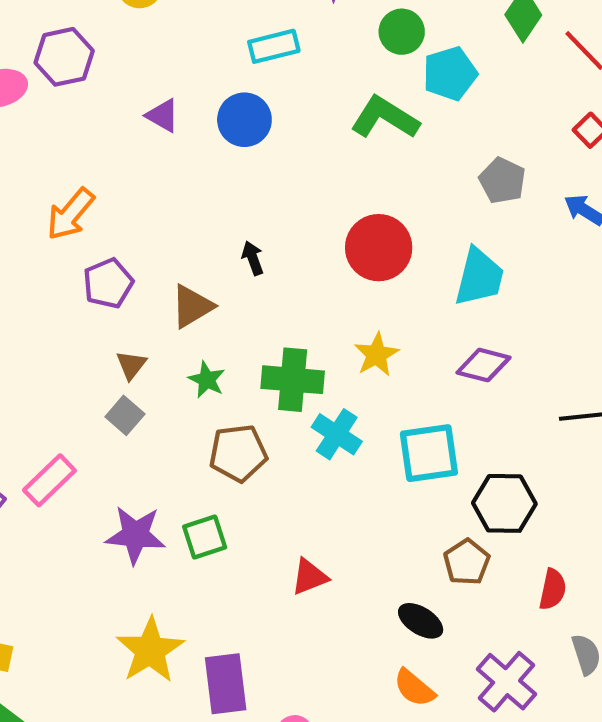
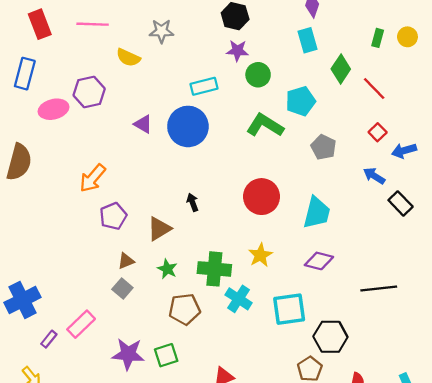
green circle: (402, 32) -> (258, 75), moved
blue circle: (244, 120) -> (188, 126), size x1.4
gray pentagon: (502, 181) -> (324, 147), moved
brown triangle: (131, 365) -> (126, 261), turned 30

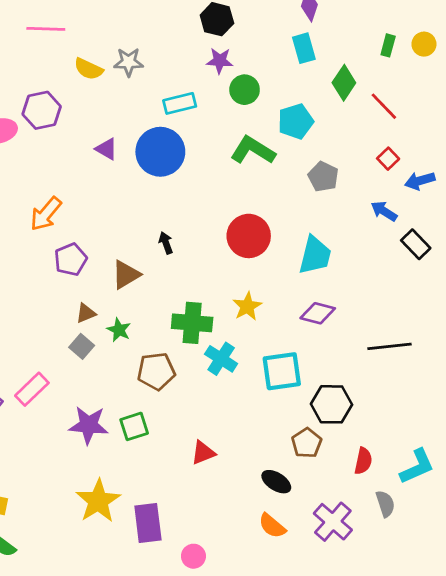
gray star: (162, 31) -> (129, 62), moved
green star: (167, 269) -> (119, 330), moved

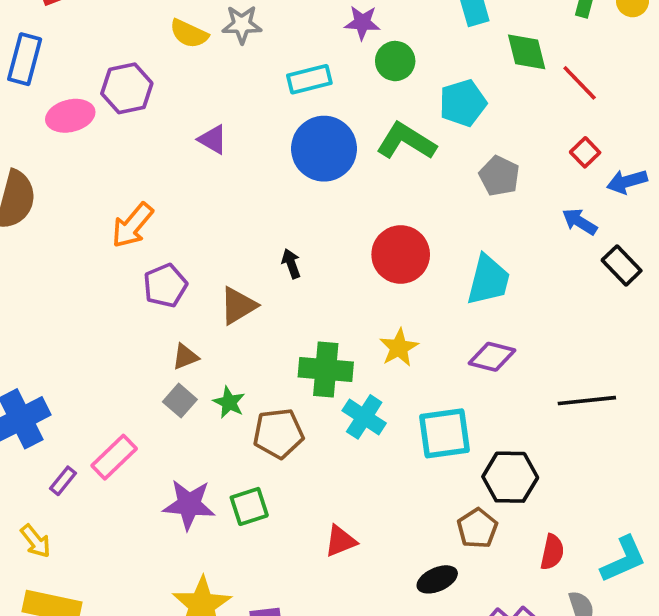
green diamond: (344, 83) -> (527, 52), turned -48
blue circle: (160, 152) -> (324, 149), moved
green star: (119, 330) -> (229, 402), moved
black ellipse: (276, 482) -> (437, 579), turned -56

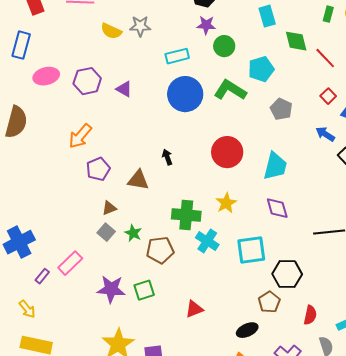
purple hexagon: (127, 88) -> (87, 81), moved
brown triangle: (238, 306) -> (138, 180), turned 40
purple diamond: (492, 357) -> (277, 208), turned 60

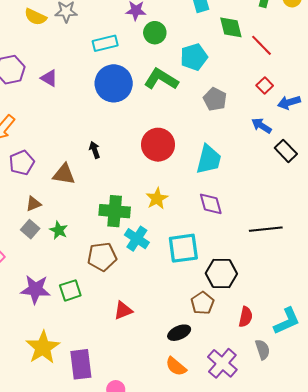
brown pentagon: (160, 250) -> (102, 257), moved

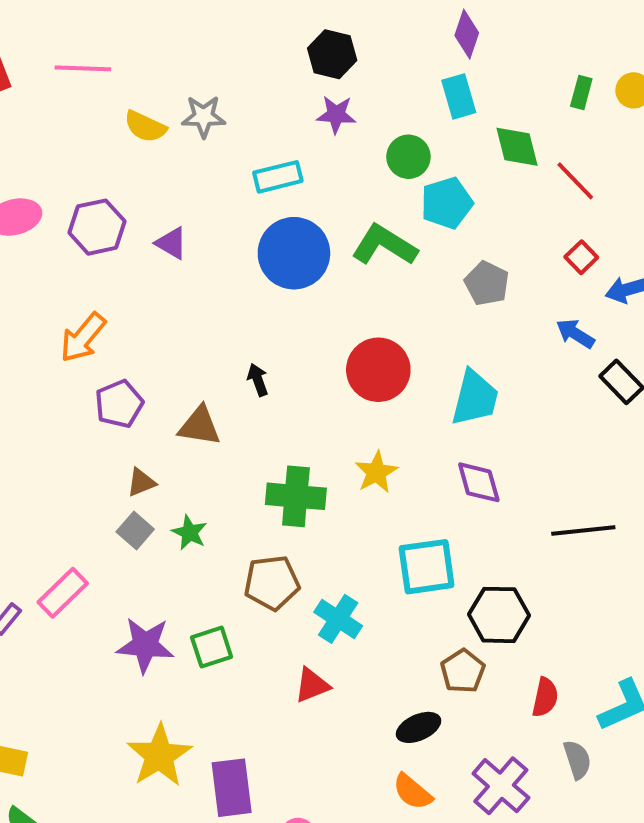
green circle: (155, 33) -> (408, 157), moved
cyan cross: (137, 239) -> (338, 619), moved

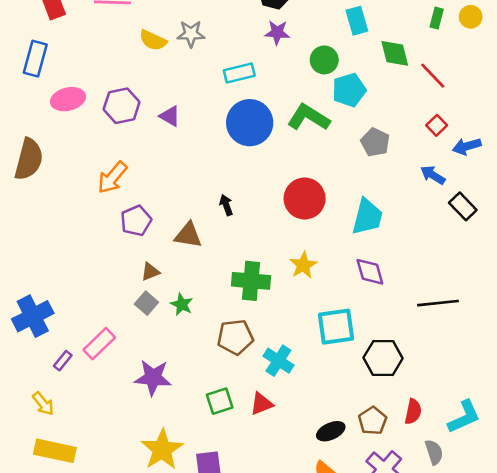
green square: (212, 647) -> (220, 401), moved
brown pentagon: (463, 671) -> (373, 421), moved

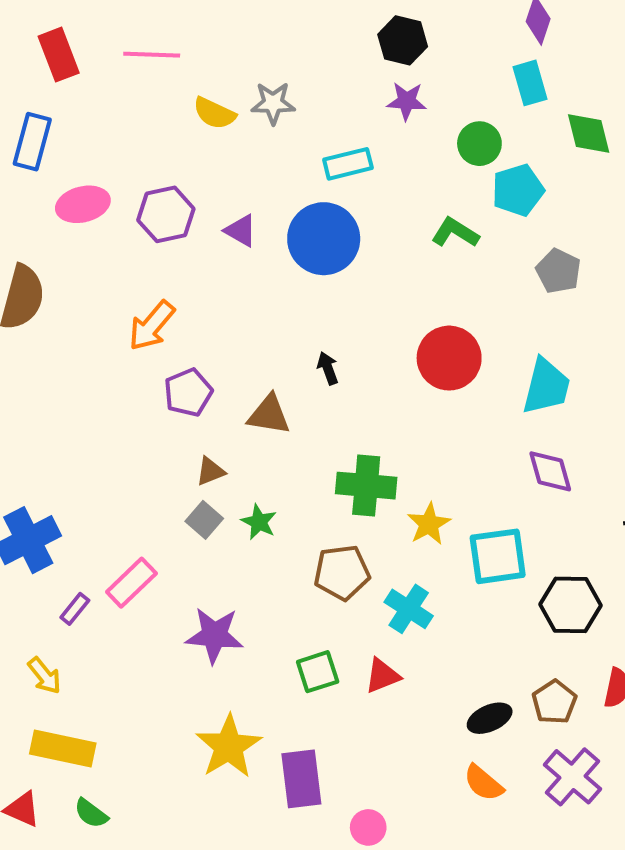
green L-shape: (309, 117) -> (455, 233), size x0.7
blue circle: (250, 123) -> (324, 239), moved
yellow star: (303, 265) -> (429, 524), moved

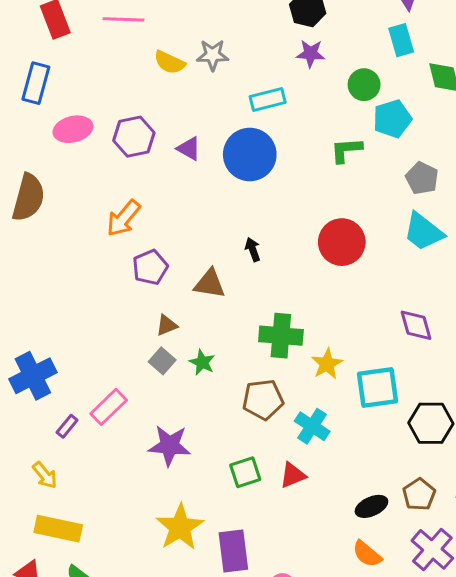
green L-shape: (455, 233) -> (346, 150), turned -36
cyan trapezoid: (546, 386) -> (423, 232), moved, turned 114

